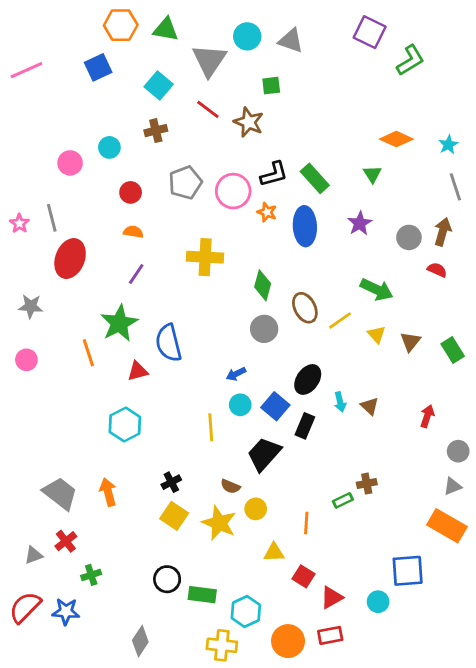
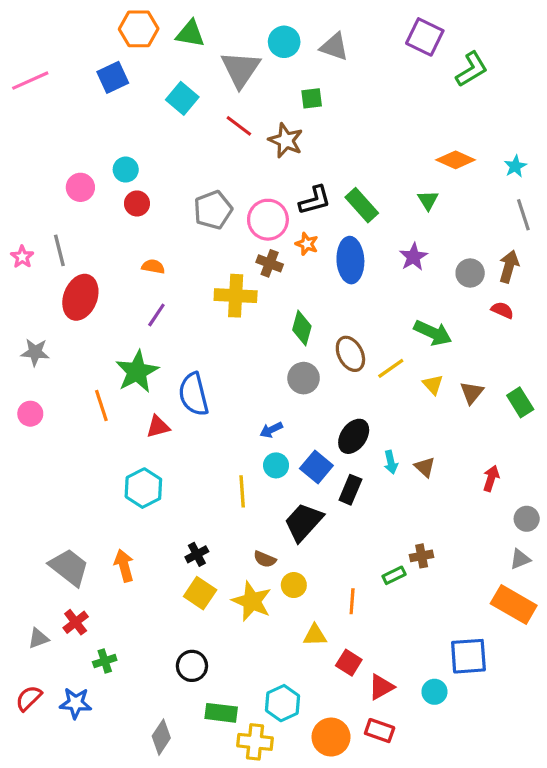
brown cross: (156, 131) -> (270, 263), moved, turned 35
red circle: (131, 192) -> (137, 203), moved
green rectangle: (202, 595) -> (221, 713), moved
red semicircle: (25, 607) -> (29, 698), size x0.7
red rectangle: (330, 635) -> (380, 731), turned 30

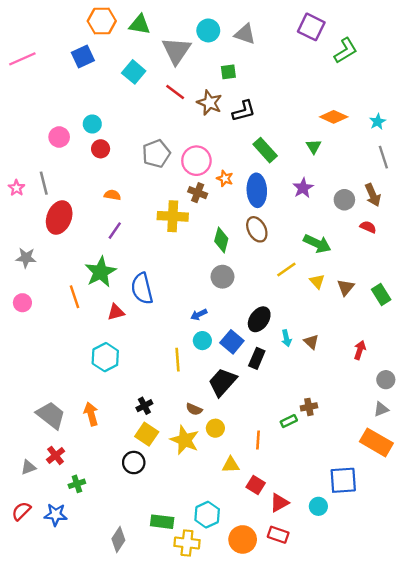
black L-shape: (315, 200) -> (244, 111), moved
brown arrow: (509, 267) -> (373, 195), turned 140
brown ellipse: (350, 354) -> (257, 229), moved
black circle: (192, 666) -> (134, 463), moved

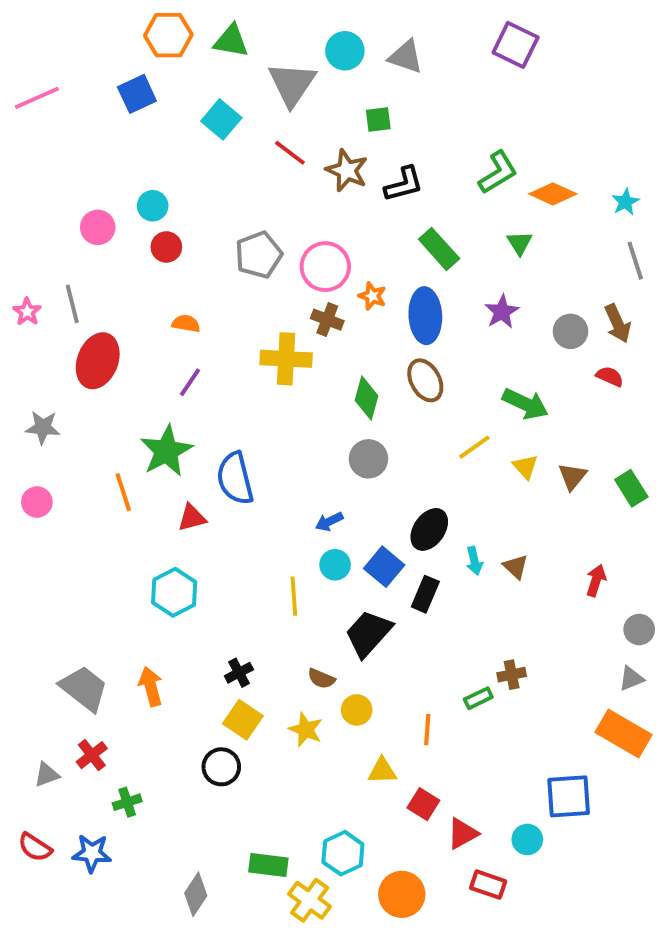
green L-shape: (346, 51) -> (498, 172), moved
yellow star: (185, 440) -> (306, 730), size x0.7
red semicircle: (21, 511) -> (35, 847), turned -102
red rectangle: (278, 535) -> (488, 885), moved
yellow cross: (187, 543) -> (310, 900), turned 30

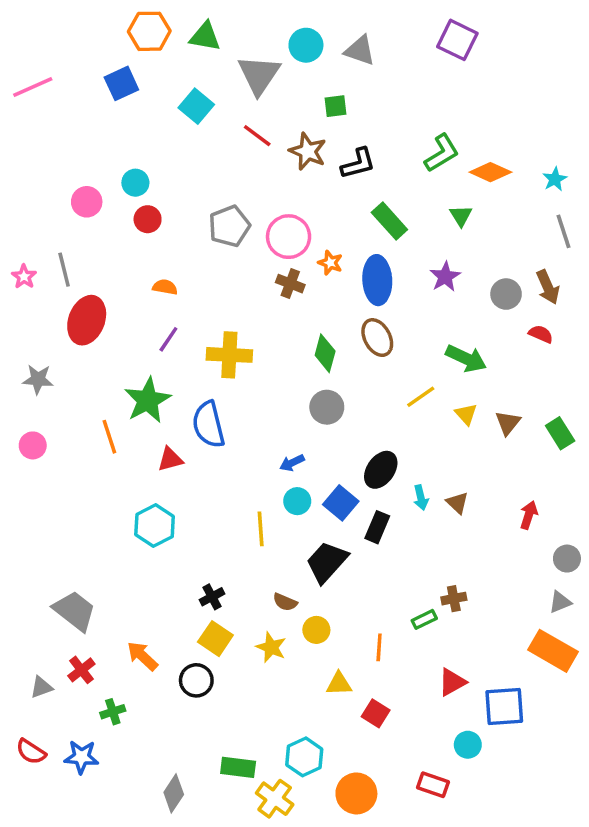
yellow cross: (286, 359) -> (229, 355), moved
orange arrow: (151, 686) -> (142, 656), moved, turned -32
red triangle: (463, 834) -> (452, 682), moved

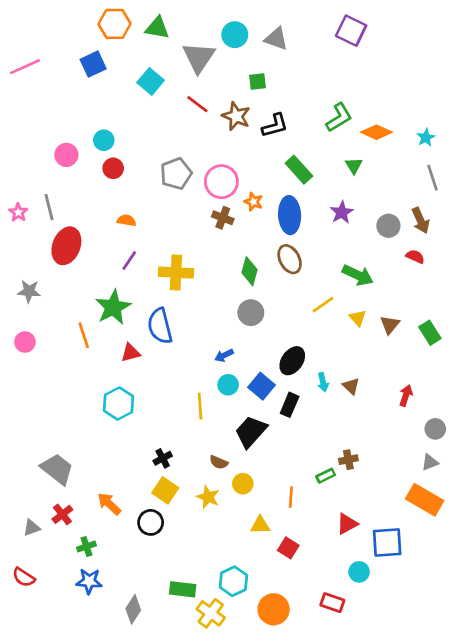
blue star: (81, 757) -> (89, 581), moved

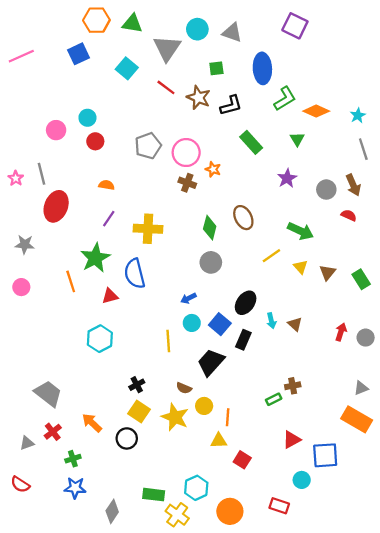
blue ellipse: (290, 215) -> (262, 68), moved
gray circle: (435, 429) -> (366, 338), moved
yellow star: (208, 497) -> (175, 417), size x1.4
orange line: (291, 497) -> (228, 417), moved

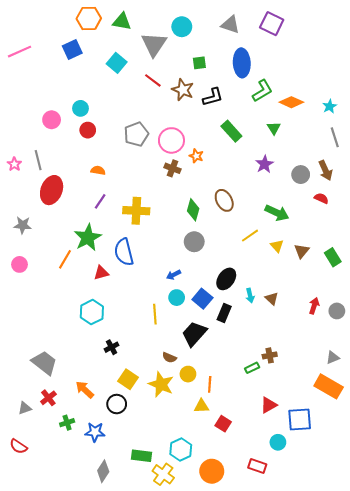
gray triangle: (232, 33) -> (230, 25), moved
orange line: (71, 281) -> (65, 259), turned 48
black cross: (137, 385) -> (111, 347), moved
blue star: (75, 488) -> (95, 432), moved

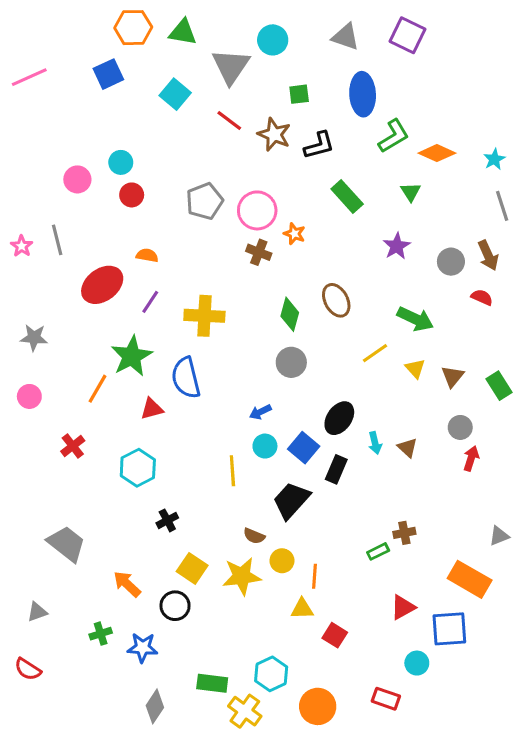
red ellipse: (52, 190) -> (102, 285), moved, turned 32
gray circle: (337, 311) -> (460, 427), moved
yellow star: (161, 384) -> (242, 576), turned -30
orange rectangle: (329, 386) -> (470, 579), moved
red cross: (48, 398) -> (73, 446), moved

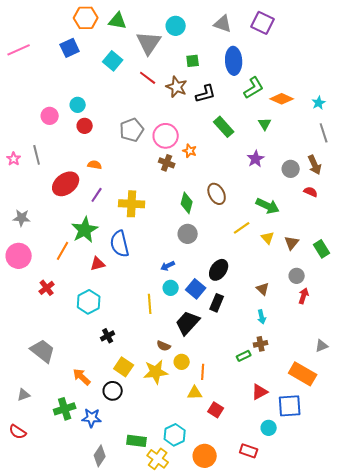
pink circle: (29, 396) -> (19, 256), size x1.6
cyan arrow: (375, 443) -> (262, 317), moved
green cross: (101, 634) -> (65, 409), size x1.5

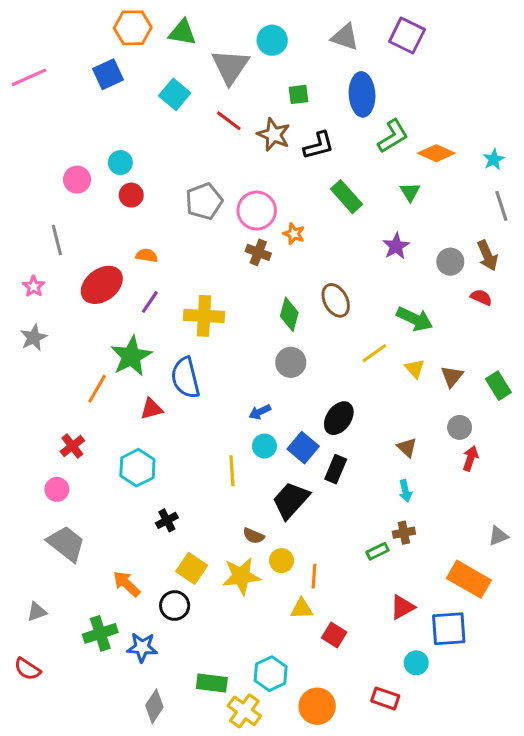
pink star: (14, 159) -> (34, 286), moved
gray star: (22, 218) -> (34, 338), turned -30
pink circle: (19, 256) -> (57, 489), moved, size x0.6

